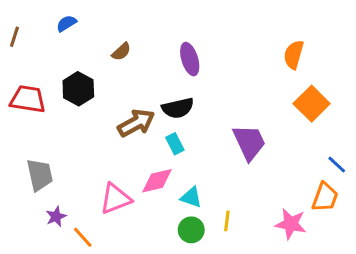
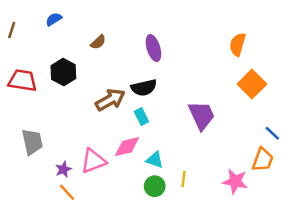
purple star: (56, 217) -> (63, 169), moved

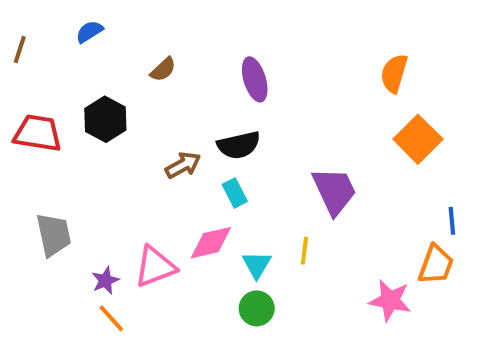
brown arrow: (110, 100) -> (183, 165), size x0.7
blue line: (272, 133) -> (452, 221), turned 42
cyan triangle: (155, 160) -> (257, 265), turned 42
yellow line: (183, 179) -> (304, 251), moved

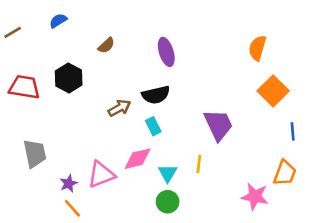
brown line: (20, 50) -> (13, 32), turned 42
blue line: (452, 221) -> (293, 131), moved

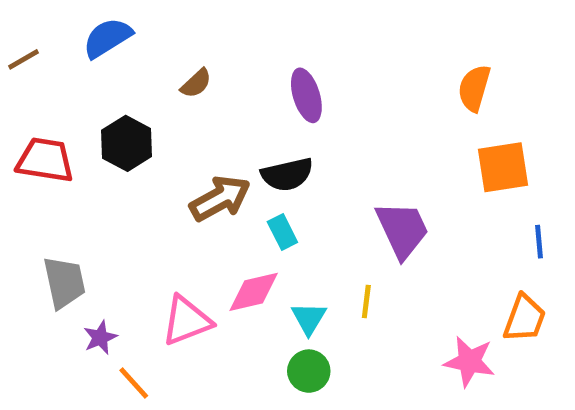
blue semicircle: (58, 21) -> (107, 38), size x1.5
orange square: (273, 91) -> (503, 167), turned 36
brown arrow: (119, 108) -> (220, 198), size x1.4
purple star: (69, 183) -> (100, 337), moved

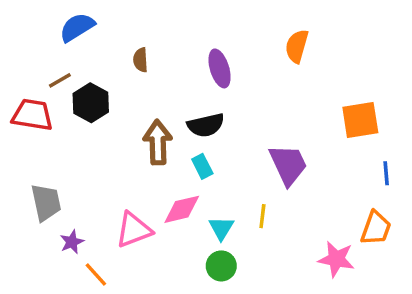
brown line: (23, 59) -> (60, 80), moved
brown semicircle: (196, 83) -> (141, 60), turned 130
orange semicircle: (474, 88) -> (297, 46), moved
brown arrow: (220, 198) -> (158, 142), turned -63

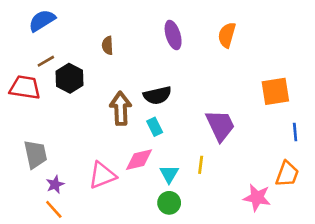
blue semicircle: (77, 27) -> (42, 21), moved
purple ellipse: (220, 68) -> (173, 35), moved
orange line: (96, 275) -> (54, 209), moved

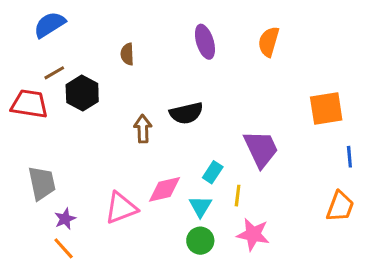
brown arrow: (121, 108) -> (143, 129), size x0.7
cyan rectangle: (155, 127) -> (213, 172), moved, turned 60
pink star: (257, 198) -> (253, 234), moved

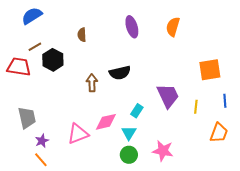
yellow line: (238, 196) -> (196, 107), moved

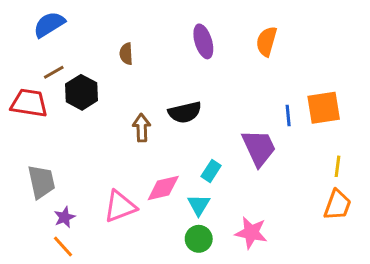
blue line: (225, 101) -> (288, 115), moved
yellow line: (196, 107) -> (337, 166), moved

